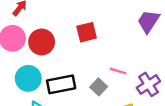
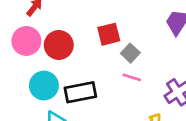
pink line: (118, 71) -> (132, 77), moved
gray square: (99, 87) -> (130, 53), moved

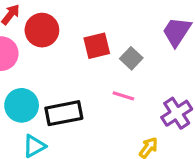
red circle: (59, 45) -> (42, 30), moved
gray square: (130, 53) -> (131, 58), moved

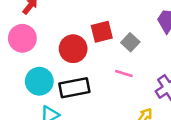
red circle: (42, 30) -> (73, 49), moved

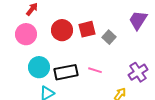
red circle: (73, 49) -> (62, 30), moved
pink line: (124, 73) -> (95, 70), moved

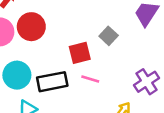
red square: (87, 29) -> (80, 53), moved
red circle: (62, 30) -> (31, 27), moved

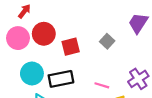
red square: (80, 53) -> (71, 47), moved
pink line: (90, 79) -> (102, 85), moved

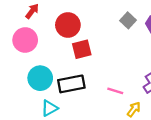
red circle: (44, 34) -> (68, 25), moved
gray square: (107, 41) -> (128, 20), moved

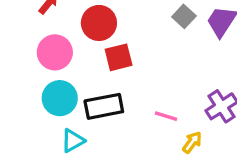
pink circle: (25, 40) -> (55, 52), moved

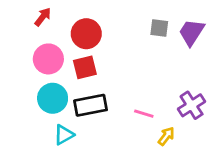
gray square: (184, 16) -> (159, 28), turned -36
red square: (119, 57) -> (85, 67), moved

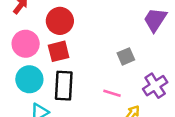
gray square: (159, 28) -> (126, 56), moved, turned -30
black rectangle: (90, 105) -> (64, 86), turned -76

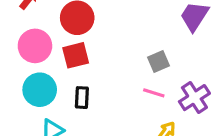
black rectangle: (64, 86) -> (82, 98), size x0.6
pink line: (112, 93) -> (154, 93), moved

